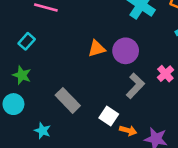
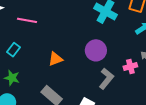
orange triangle: (97, 48) -> (55, 59), moved
pink cross: (165, 74) -> (130, 66), turned 32

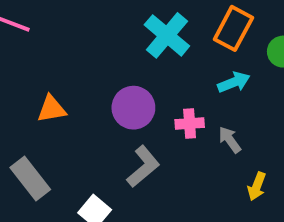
pink cross: (130, 66) -> (190, 124), moved

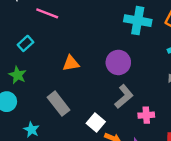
cyan cross: (167, 35) -> (138, 21), turned -30
pink cross: (190, 124) -> (146, 115), moved

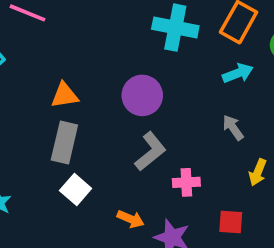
gray rectangle: (58, 104) -> (64, 143), moved, turned 50
white square: (96, 123) -> (76, 189), moved

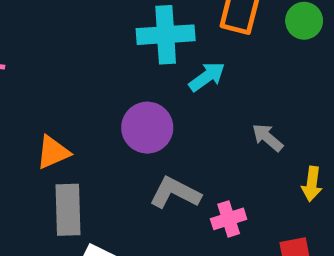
cyan arrow: (238, 73) -> (207, 77), moved
gray L-shape: (150, 151) -> (175, 193), turned -99

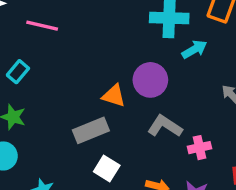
orange triangle: (53, 152) -> (114, 96), moved, turned 35
gray rectangle: (68, 210) -> (91, 130), turned 64

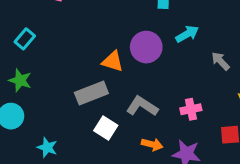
cyan arrow: (194, 49) -> (187, 34), moved
gray L-shape: (165, 126) -> (142, 106), moved

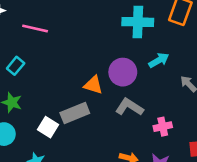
gray L-shape: (142, 106) -> (129, 107), moved
white square: (106, 128) -> (48, 127), moved

